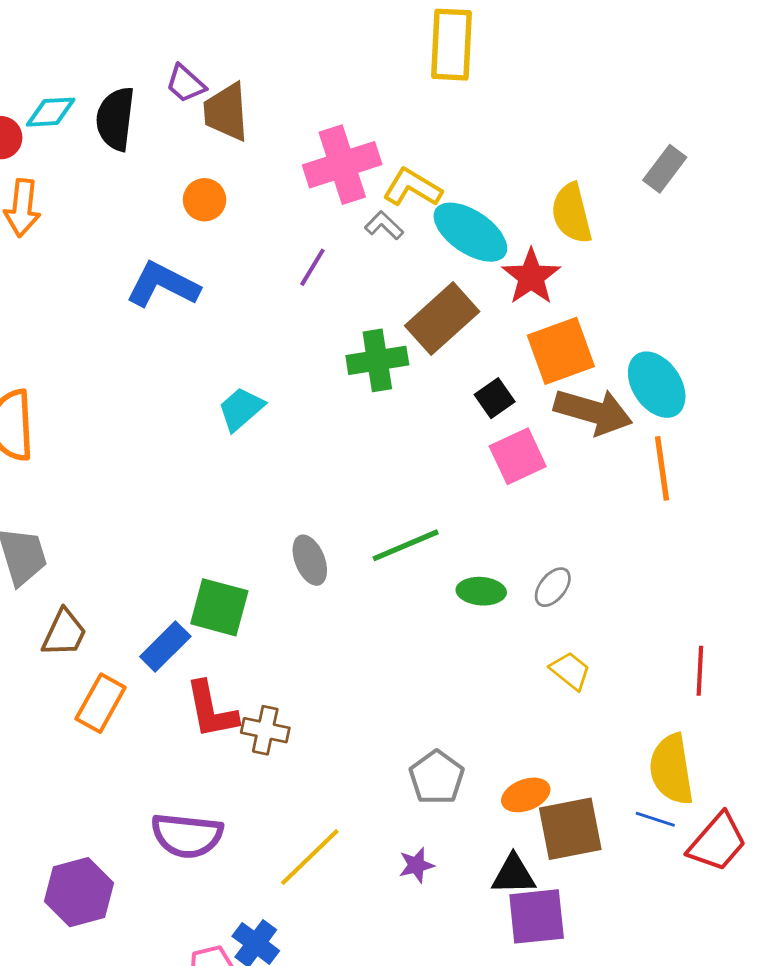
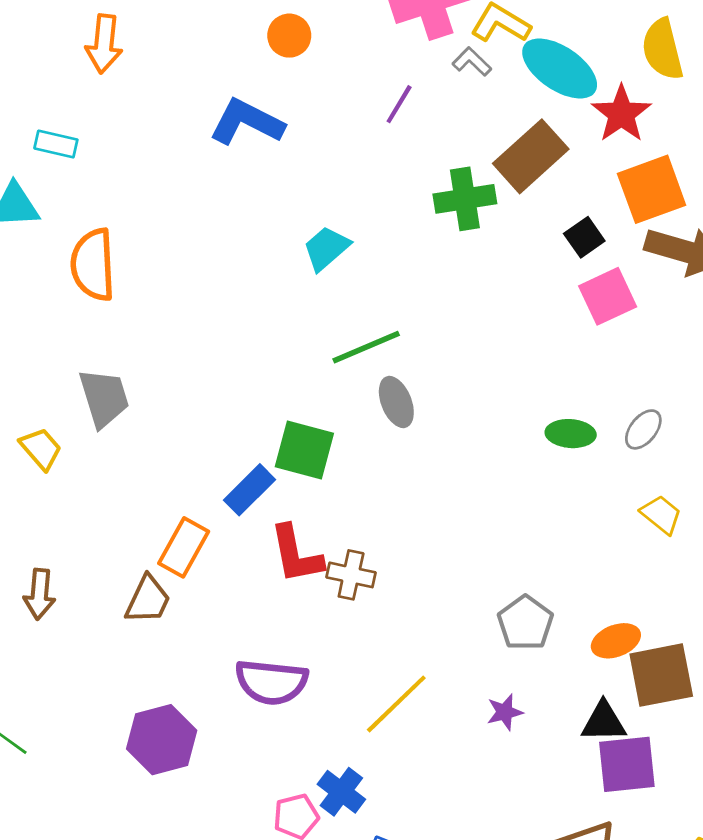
green line: (406, 545) -> (366, 347), moved
brown trapezoid: (64, 633) -> (148, 600), moved

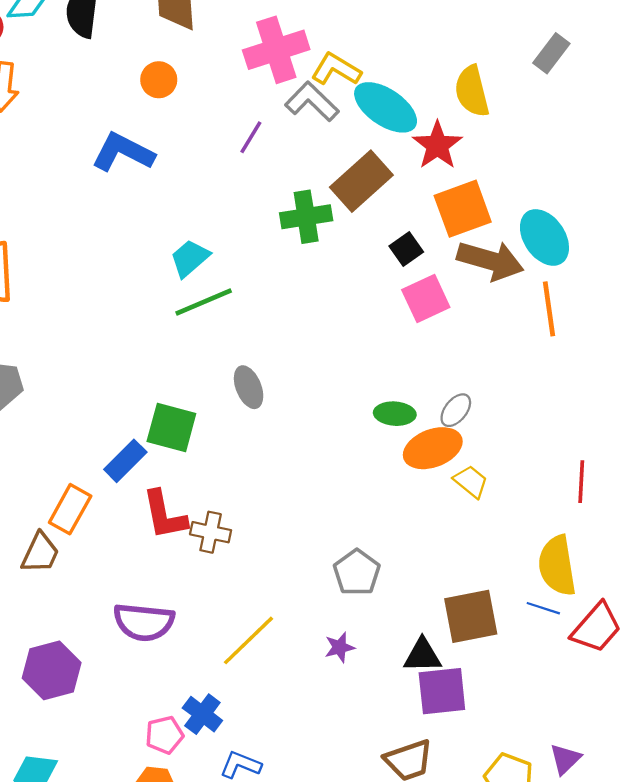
gray L-shape: (472, 62) -> (312, 102), size x1.6
green line: (366, 347) -> (204, 302), moved
orange ellipse: (616, 641) -> (433, 448), moved, size x1.4

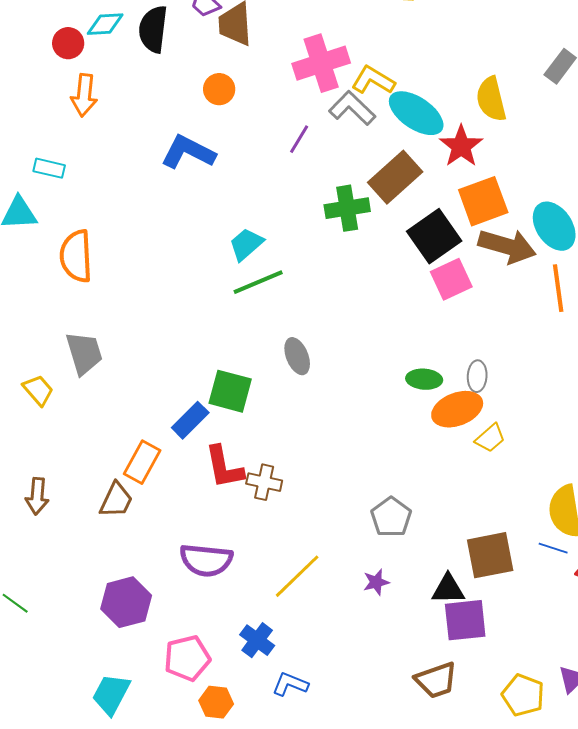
black square: (406, 249) -> (434, 236), size x1.8
gray ellipse: (456, 410) -> (477, 376), turned -36
yellow trapezoid: (471, 482) -> (490, 438), turned 100
pink pentagon: (164, 735) -> (187, 658), moved, size x1.4

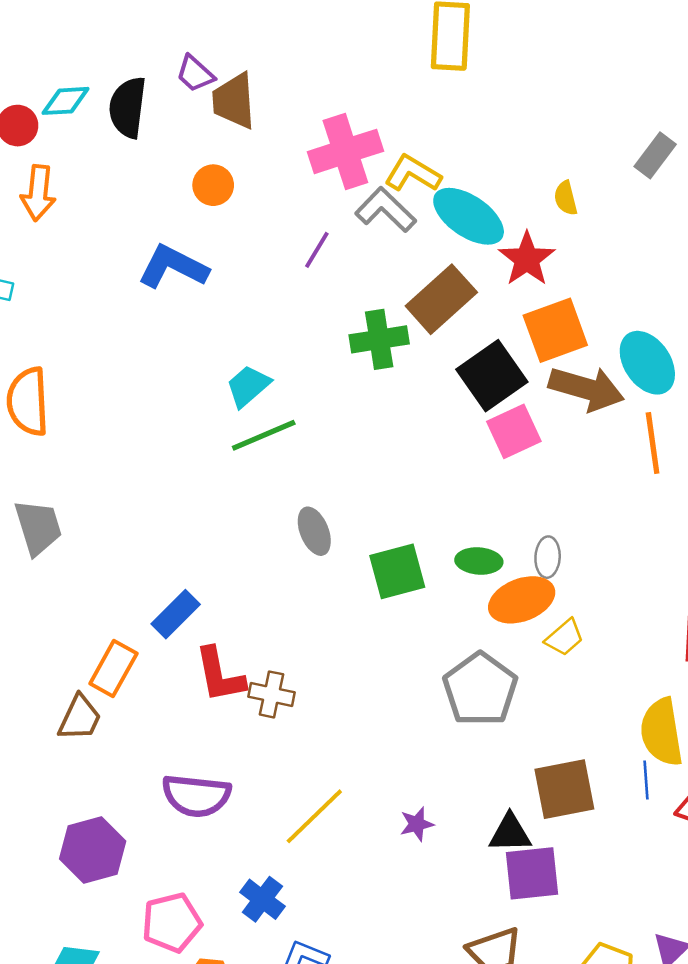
yellow semicircle: (491, 99) -> (566, 198), size x0.6
green square: (230, 391) -> (397, 571), moved, turned -30
gray pentagon: (391, 517) -> (480, 689), moved, size x1.4
blue line: (553, 548) -> (646, 780), turned 68

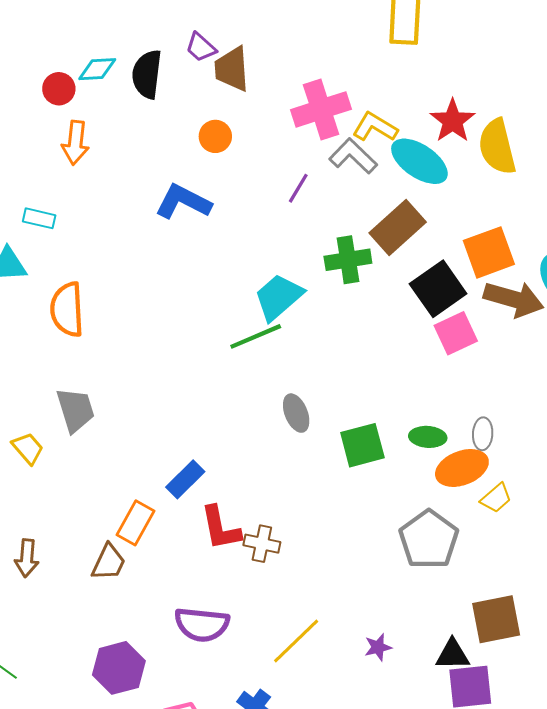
yellow semicircle: (566, 198) -> (497, 147), size x2.0
red star: (527, 259) -> (453, 121), moved
cyan trapezoid: (248, 386) -> (279, 297), moved, size x1.4

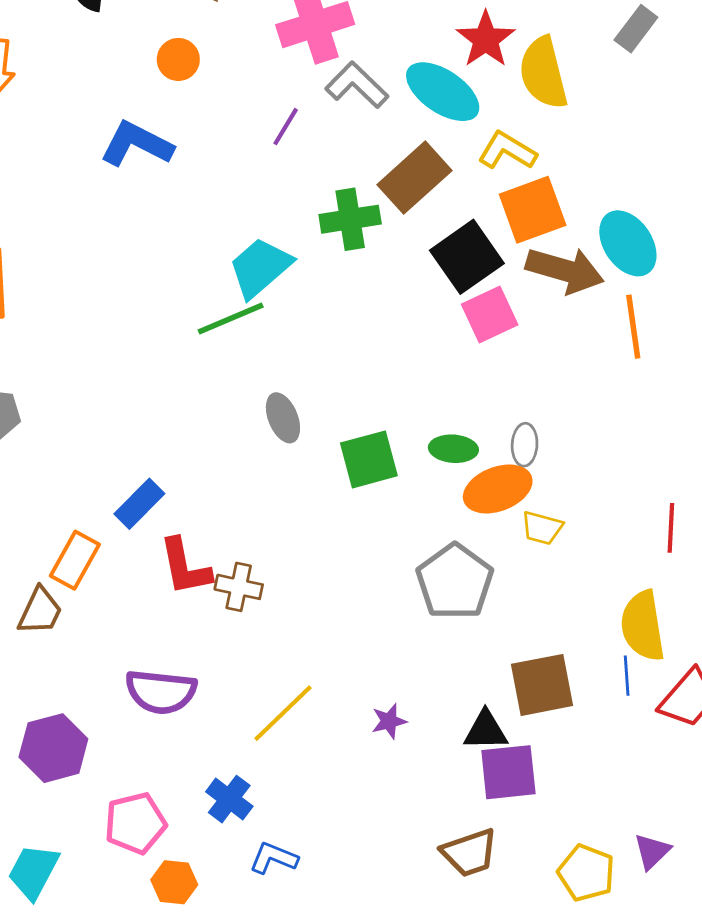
yellow L-shape: (375, 127) -> (507, 151), moved
yellow trapezoid: (496, 498) -> (542, 528), turned 56

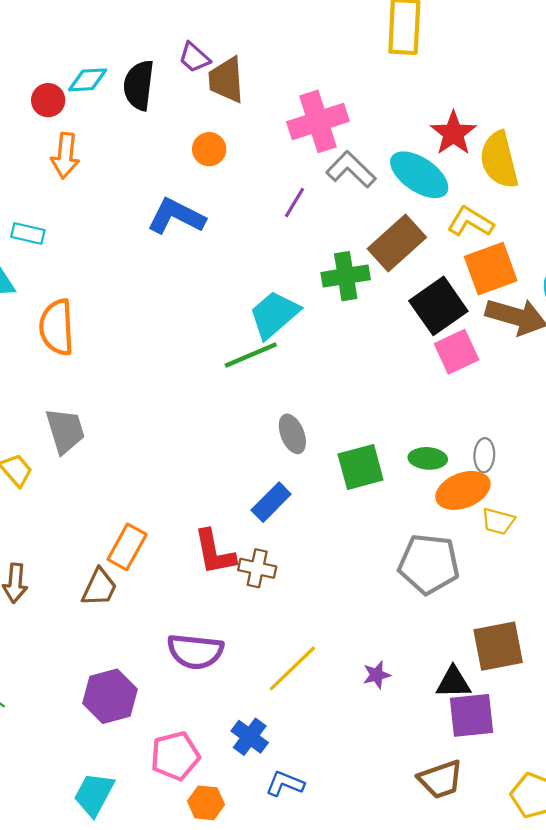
blue rectangle: (139, 504) -> (271, 502), moved
gray pentagon: (455, 582) -> (429, 564), turned -30

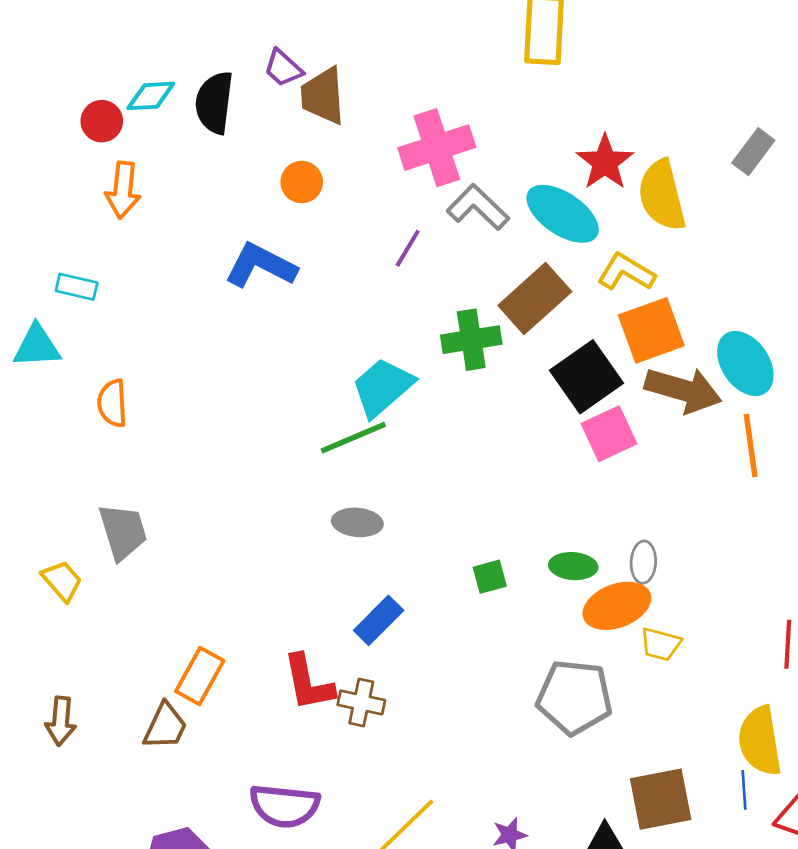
orange semicircle: (57, 327) -> (112, 403), size x0.7
gray ellipse: (292, 434) -> (357, 522), moved, turned -63
green square: (361, 467) -> (490, 577), size x0.6

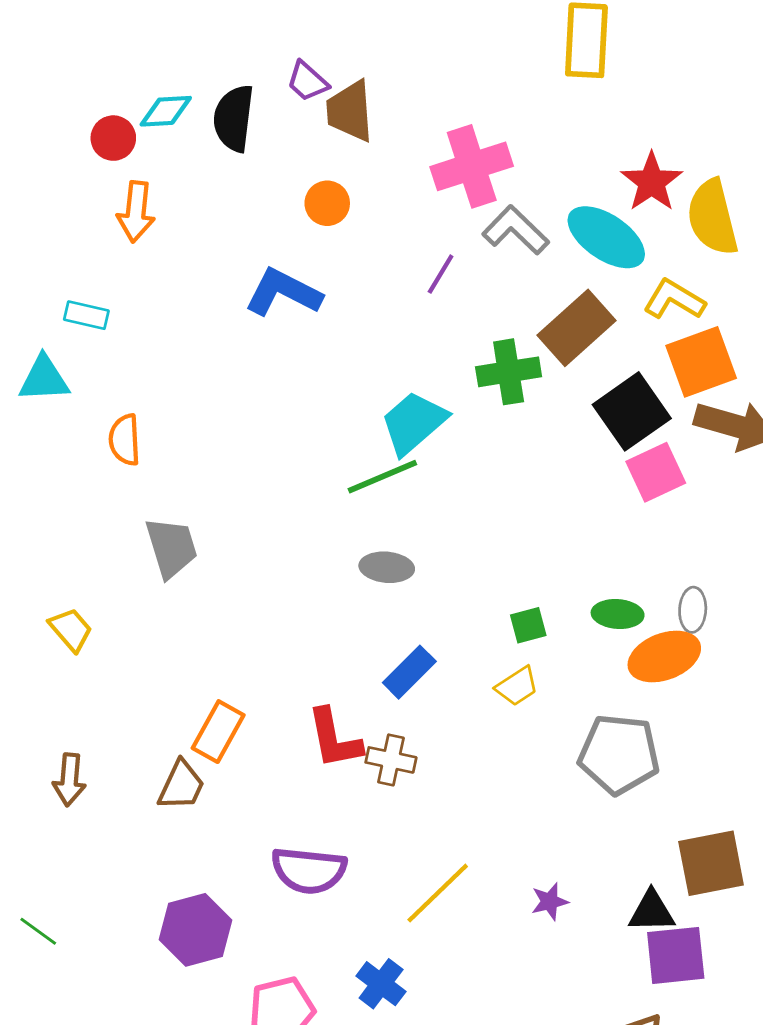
gray trapezoid: (123, 532) -> (171, 547), moved
yellow trapezoid: (661, 644) -> (517, 686), moved, turned -48

